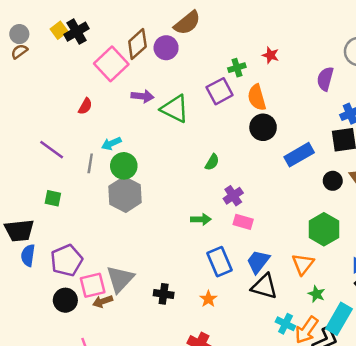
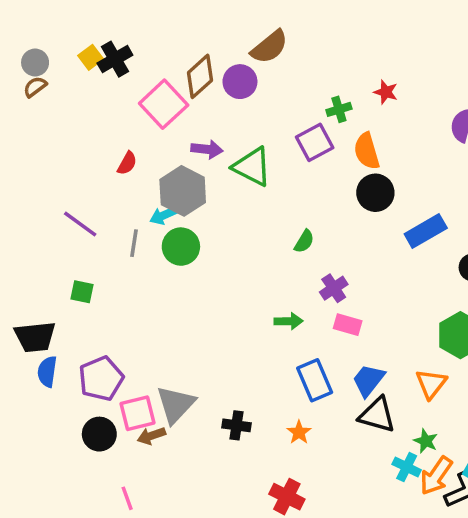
gray hexagon: (125, 194) -> (183, 191), moved
green star: (317, 294) -> (426, 441), moved

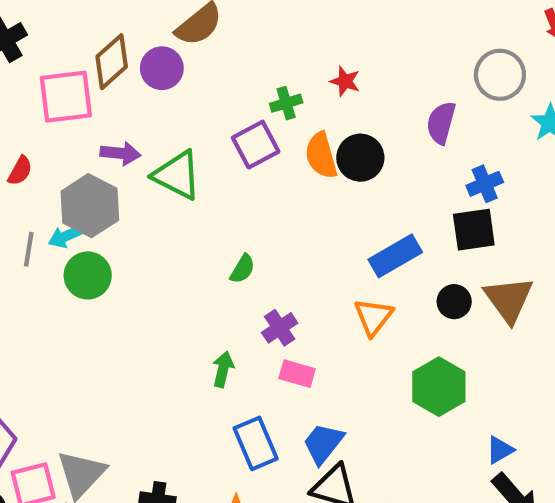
pink square: (164, 104) -> (66, 97), turned 36
black circle: (375, 193) -> (360, 158), moved
gray line: (134, 243) -> (29, 249), moved
green arrow: (289, 321) -> (223, 369), turned -76
orange triangle: (431, 384) -> (373, 317), moved

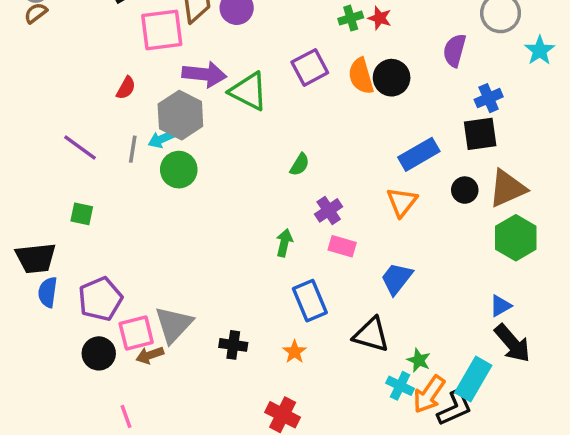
green cross: (286, 103) -> (351, 18), moved
purple arrow: (120, 153) -> (204, 74), size x1.4
brown triangle: (509, 299) -> (507, 188), turned 42
green hexagon: (439, 387) -> (516, 238), moved
blue trapezoid: (323, 443) -> (397, 279), moved

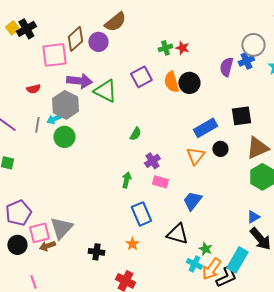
red semicircle: (126, 88) -> (33, 89), turned 48
blue cross: (489, 98) -> (246, 61), moved
black circle: (465, 190) -> (220, 149), moved
black cross: (233, 345) -> (96, 252), moved

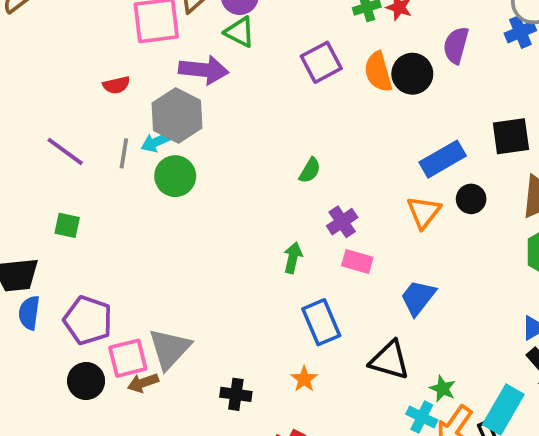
purple semicircle: (226, 67) -> (456, 45), moved
green triangle: (105, 91) -> (240, 32), moved, size x0.7
purple pentagon: (18, 213) -> (88, 320), turned -30

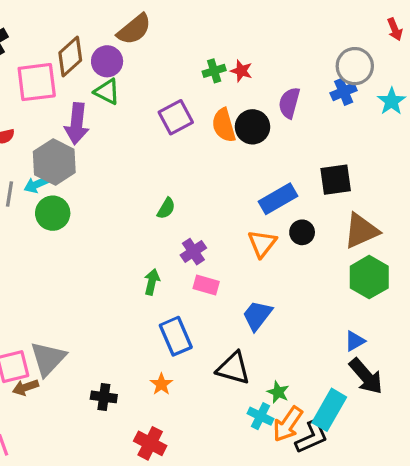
purple arrow: (204, 70) -> (77, 124), turned 90

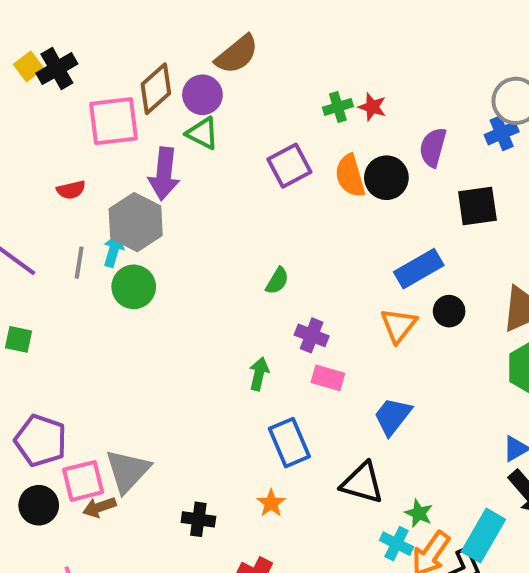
black square: (336, 180) -> (477, 206), moved
cyan arrow: (37, 184) -> (113, 250), turned 130
purple cross: (193, 252) -> (312, 335), turned -35

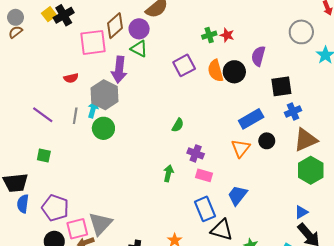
blue cross: (502, 133) -> (293, 112), moved
blue rectangle: (289, 443) -> (205, 209), moved

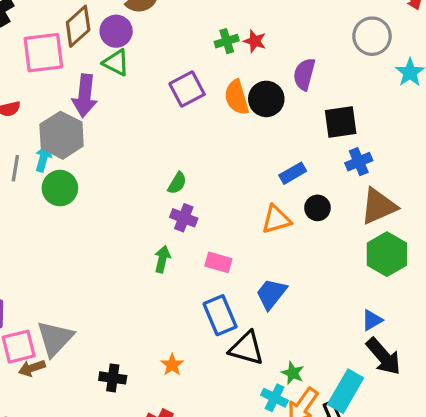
blue rectangle: (251, 119) -> (293, 173), size x0.7
orange triangle: (241, 148) -> (276, 219), turned 36
purple cross: (196, 153) -> (184, 218), moved

